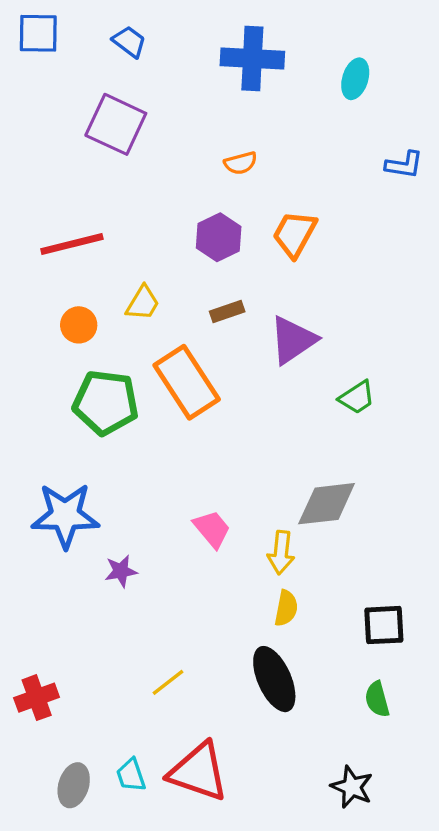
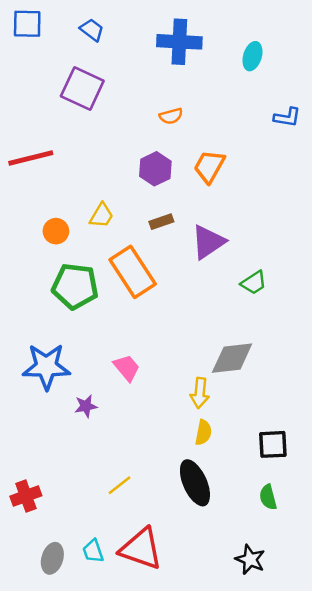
red line: (72, 244) -> (31, 158), moved
pink trapezoid: (212, 529) -> (127, 368), moved

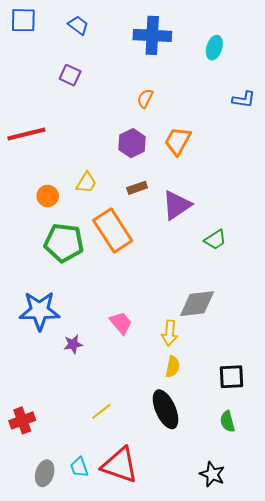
purple square: (82, 89) -> (70, 75), size x0.6
orange semicircle: (171, 116) -> (145, 98), turned 132
pink trapezoid: (127, 368) -> (121, 323), moved

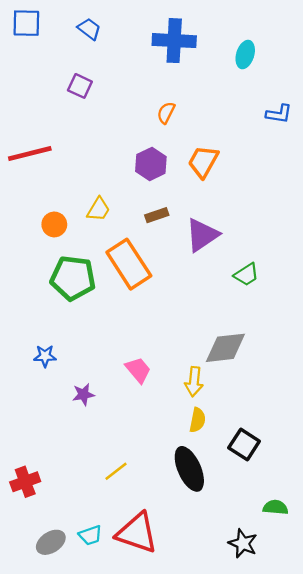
blue star: (40, 311) -> (45, 356), size x0.5
black square: (232, 377) -> (244, 444), moved, turned 36
green semicircle: (227, 421) -> (275, 507), moved, turned 110
cyan trapezoid: (79, 467) -> (90, 535), turned -90
gray ellipse: (45, 473) -> (51, 542), turned 40

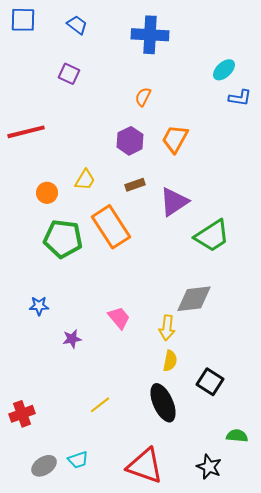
cyan ellipse: (245, 55) -> (224, 70), moved, turned 30
green trapezoid: (246, 275) -> (212, 236), size x1.6
red triangle: (137, 533) -> (145, 466), moved

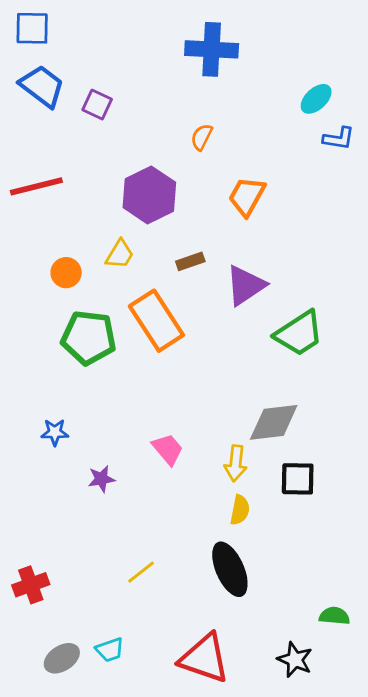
blue trapezoid: (77, 25) -> (42, 86), moved, size x1.6
purple hexagon: (130, 141) -> (149, 195), moved, size x1.4
black square: (210, 382) -> (298, 479), moved, turned -32

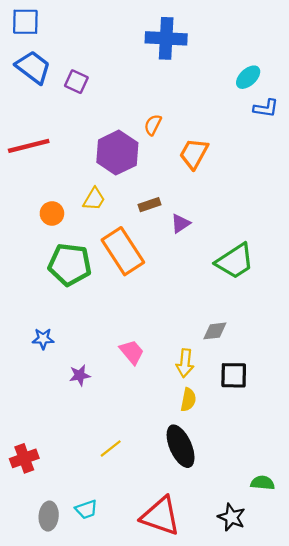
orange semicircle: (202, 137) -> (153, 125), moved
purple triangle: (245, 285) -> (181, 223), moved, size x0.6
gray diamond: (274, 422) -> (215, 331), size x0.6
gray ellipse: (62, 658) -> (49, 516), turned -52

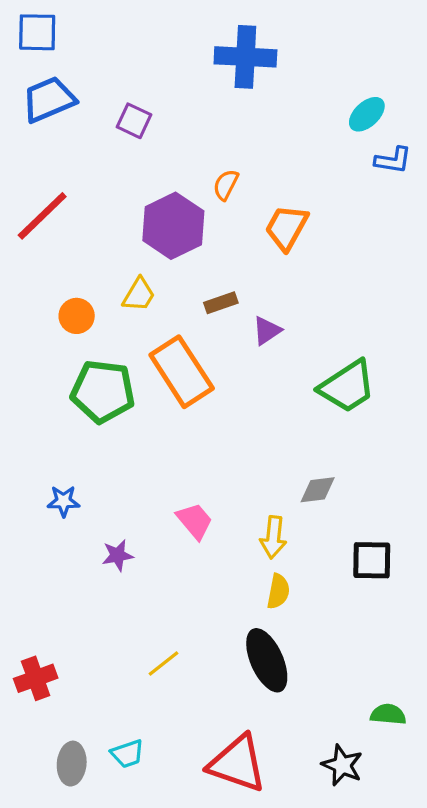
blue trapezoid: (33, 67) -> (49, 99), turned -60
purple square: (76, 82) -> (134, 121), moved
red line: (29, 146) -> (42, 216), turned -30
black square: (234, 375) -> (372, 560), moved

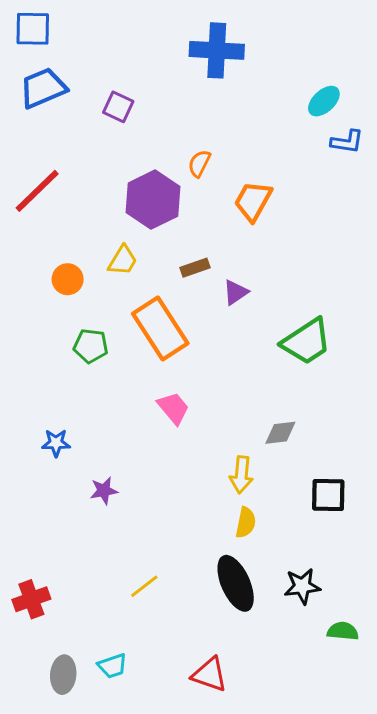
green pentagon: (103, 391) -> (91, 346), size x0.6
pink trapezoid: (195, 521) -> (173, 408), moved
red triangle: (237, 764) -> (209, 675), size x0.7
black star: (342, 765) -> (302, 586), moved, turned -30

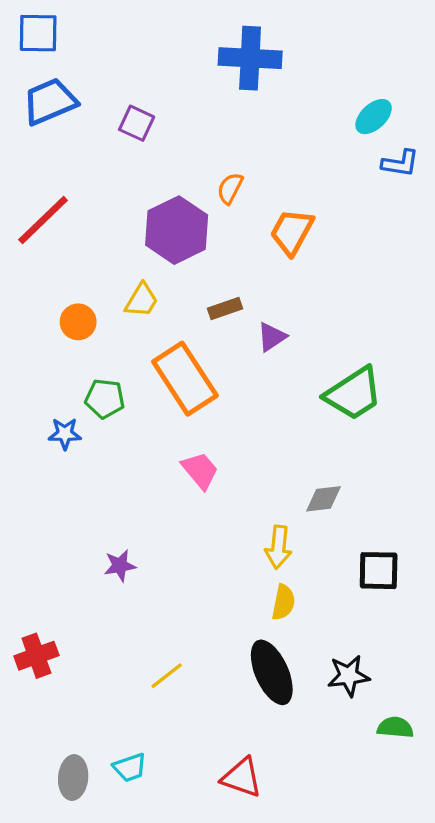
blue star: (56, 443) -> (65, 434), moved
red cross: (31, 599) -> (36, 656), moved

